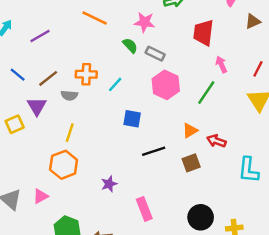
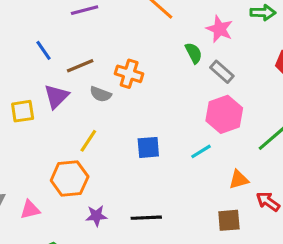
cyan line: (115, 84) -> (201, 151), moved
blue square: (132, 119) -> (148, 147), moved, turned -30
black line: (154, 151) -> (146, 218), moved
purple star: (109, 184) -> (96, 216), moved

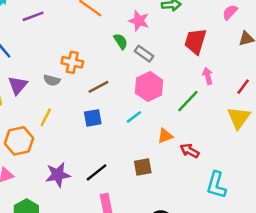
brown line: (80, 66) -> (98, 87), moved
orange hexagon: (70, 178) -> (19, 141), moved
purple star: (96, 216) -> (58, 175), size x1.5
black line: (146, 218) -> (97, 172), turned -30
brown square: (229, 220) -> (143, 167), moved

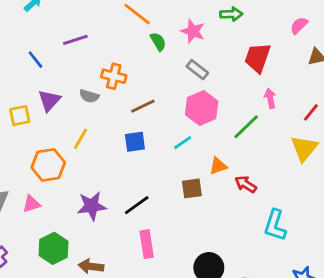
purple line: (33, 16) -> (75, 40), moved
green semicircle: (121, 41) -> (158, 42), moved
brown square: (143, 167) -> (192, 188), moved

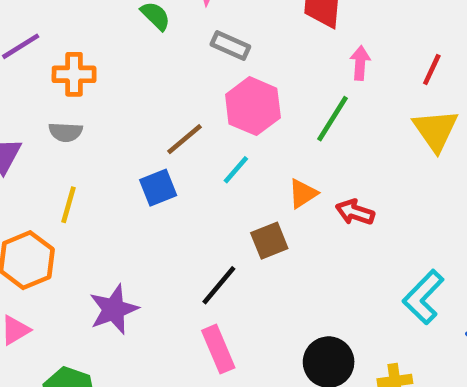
orange cross: (114, 76) -> (74, 74), moved
pink arrow: (270, 98) -> (360, 63), turned 30
brown line: (143, 106) -> (184, 139), moved
black line: (137, 205) -> (219, 285), moved
cyan L-shape: (275, 225) -> (423, 297), moved, turned 40

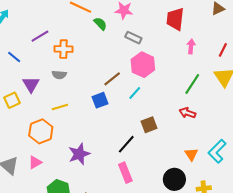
green line: (333, 119) -> (192, 84), moved
orange triangle: (303, 194) -> (191, 154), moved, turned -32
yellow line: (69, 205) -> (60, 107), turned 56

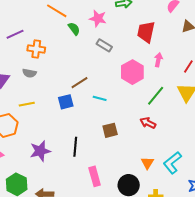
pink hexagon: (143, 65) -> (132, 72), moved
cyan line: (135, 93) -> (100, 98), turned 56
black line: (126, 144) -> (75, 147), moved, turned -42
pink rectangle: (125, 173) -> (95, 176), moved

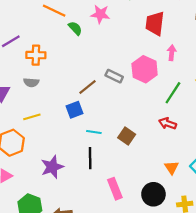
gray rectangle: (104, 45) -> (114, 76), moved
cyan line: (100, 98) -> (94, 132), moved
brown square: (110, 130) -> (127, 136), turned -35

